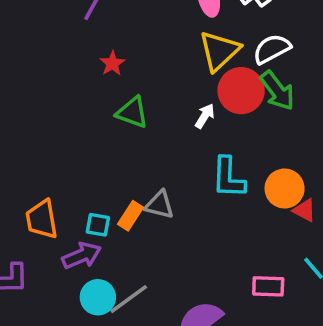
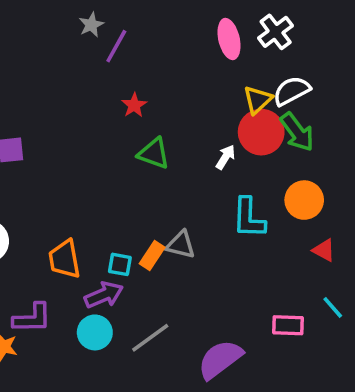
yellow triangle: (219, 51) -> (258, 100), moved, size x0.7
orange circle: (285, 189) -> (304, 200), moved
cyan circle: (98, 297) -> (95, 332), moved

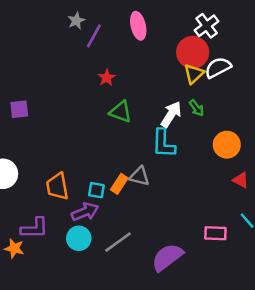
pink ellipse: (229, 39) -> (138, 26), moved
red circle: (261, 132) -> (193, 52), moved
green arrow: (297, 132) -> (196, 108), moved, size x0.6
white arrow: (225, 157) -> (171, 114), size x1.5
cyan L-shape: (249, 218) -> (164, 143), moved

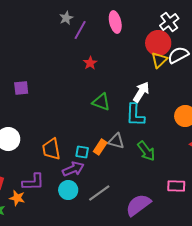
green arrow: (196, 108) -> (146, 151), moved, size x1.5
green triangle: (121, 112) -> (101, 102), moved

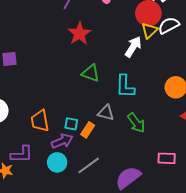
red star: (90, 63) -> (79, 34), size x1.6
white arrow: (141, 92) -> (133, 47), moved
orange rectangle: (100, 147) -> (88, 130), moved

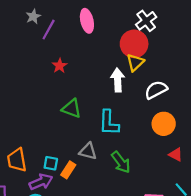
white semicircle: (169, 25) -> (156, 90), moved
red star: (79, 34) -> (60, 66), size x0.6
white arrow: (133, 47) -> (118, 80), turned -35

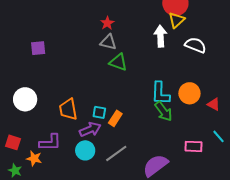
white semicircle: (156, 90) -> (196, 45), turned 50
cyan L-shape: (109, 123) -> (160, 93), moved
orange circle: (164, 124) -> (189, 93), moved
gray triangle: (88, 151) -> (108, 42), moved

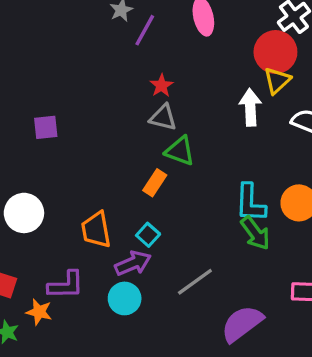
cyan square: (99, 112) -> (148, 235), turned 32
orange rectangle: (115, 118) -> (155, 183), moved
gray line: (116, 153) -> (195, 282), moved

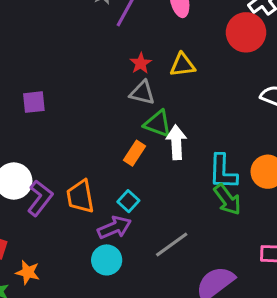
yellow triangle: (277, 81) -> (183, 65), moved, turned 36
white arrow: (250, 107) -> (176, 142), moved
purple L-shape: (66, 285) -> (40, 198), moved, turned -51

